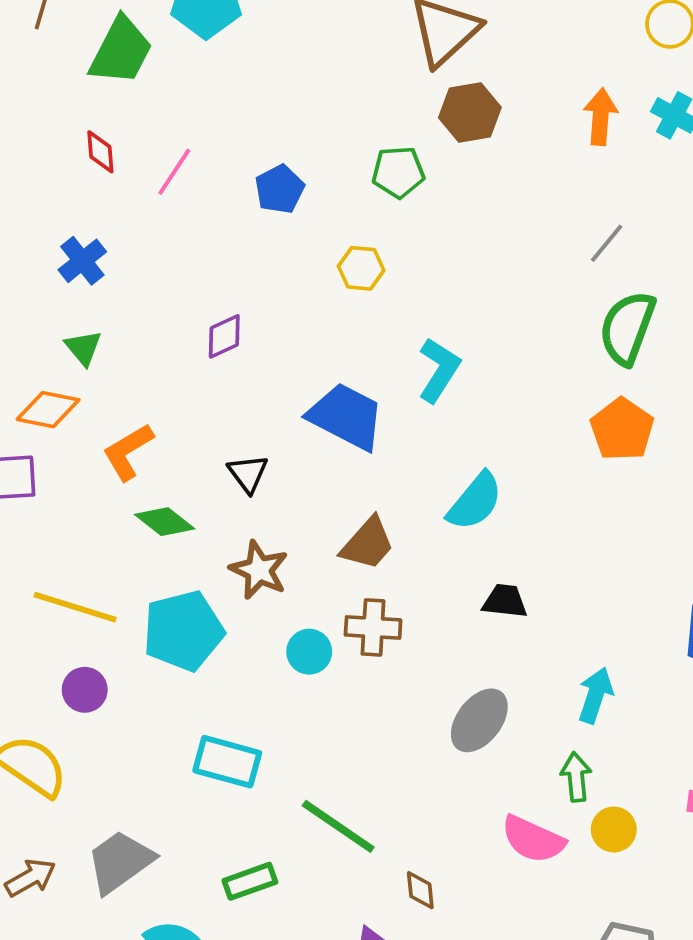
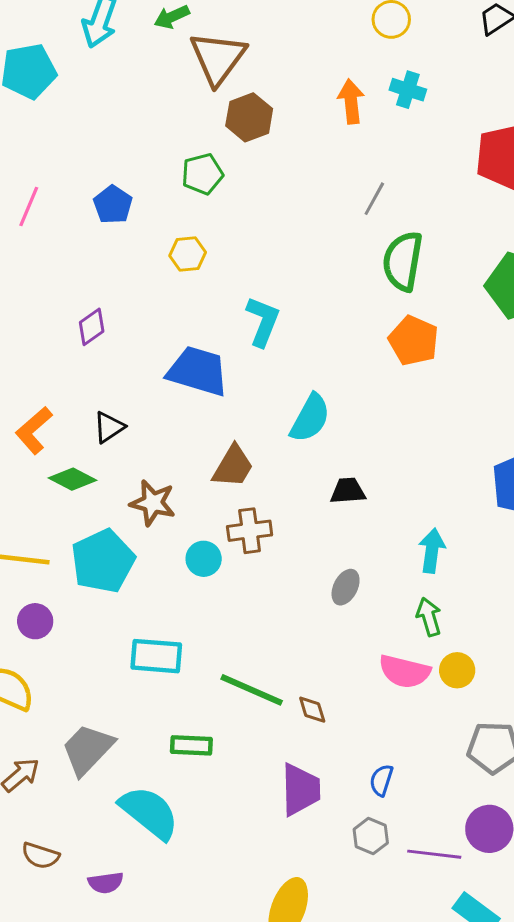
black triangle: (248, 474) -> (109, 427), moved, turned 44
gray ellipse: (479, 720) -> (346, 587), size x0.7
yellow circle: (614, 830) -> (457, 670), moved
green rectangle: (250, 881) -> (191, 745), turned 33
brown diamond: (420, 890) -> (312, 710), moved

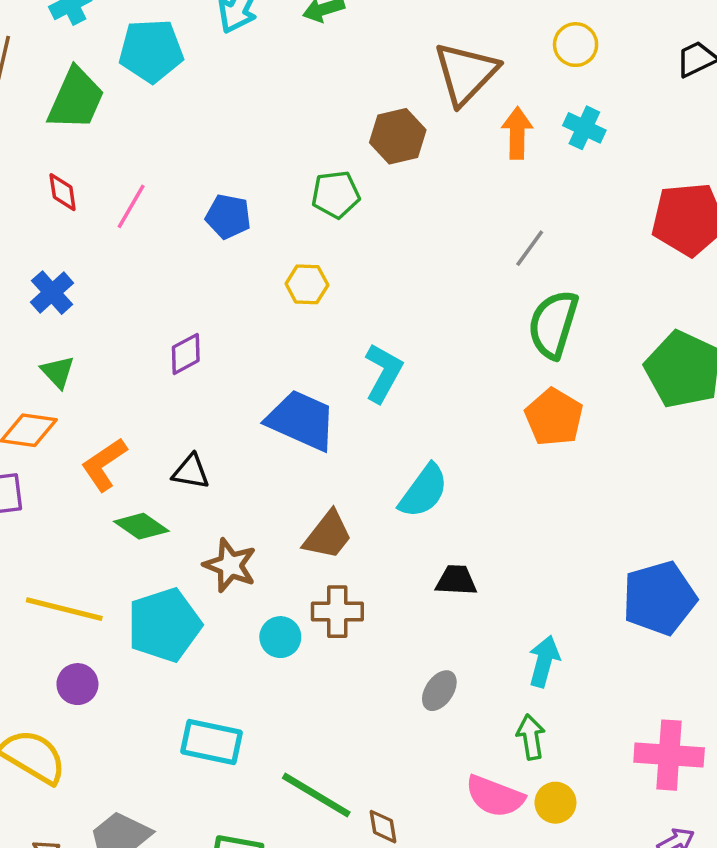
brown triangle: (218, 58) -> (466, 73), moved
blue pentagon: (113, 205) -> (228, 216), turned -30
black triangle: (109, 427) -> (191, 472), turned 36

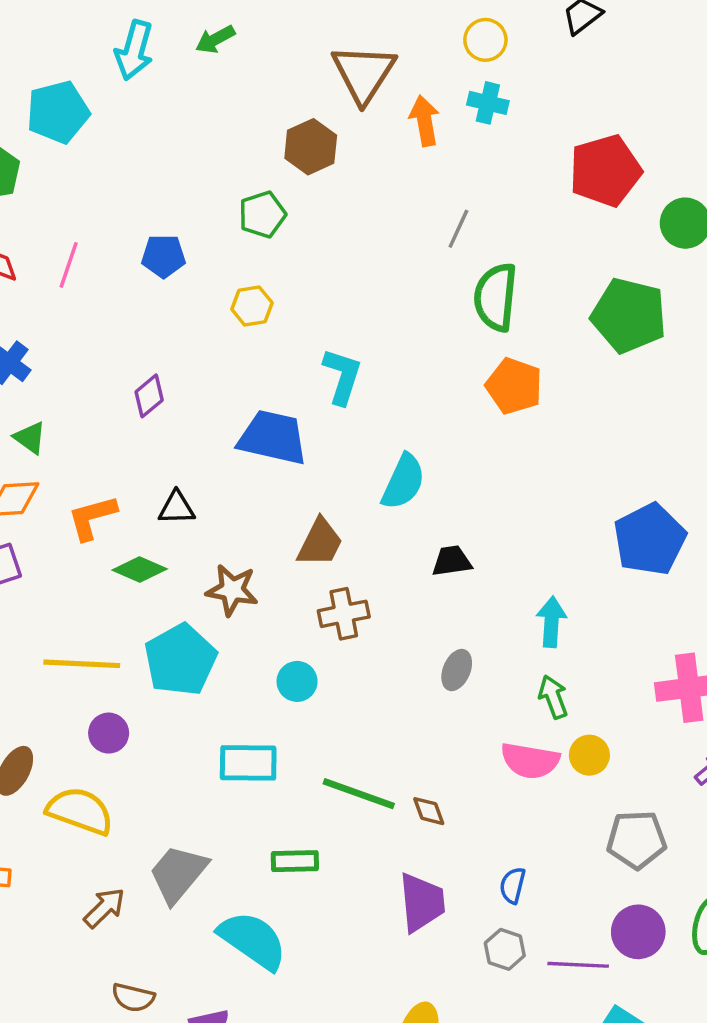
yellow circle: (576, 45) -> (485, 40), moved
orange L-shape: (104, 464) -> (92, 517), turned 30
cyan circle: (280, 637) -> (297, 681), moved

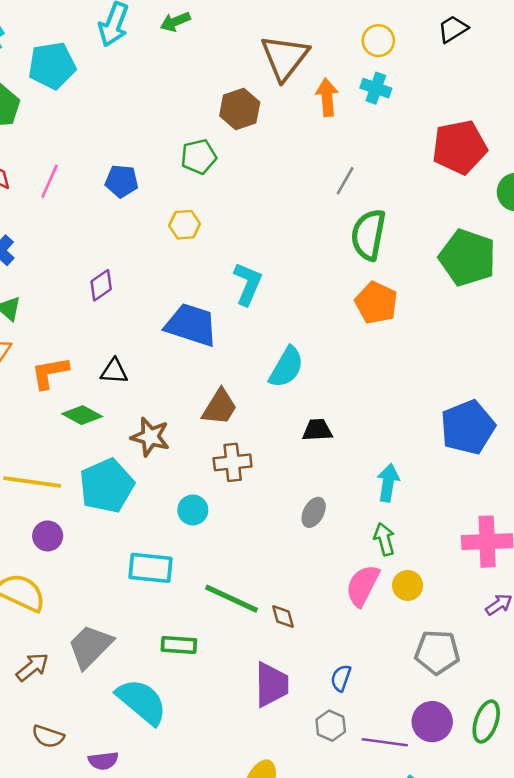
pink semicircle: (530, 761) -> (363, 586), turned 102

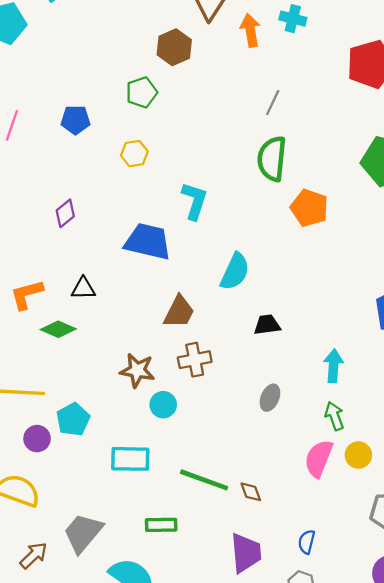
green semicircle: (368, 235) -> (272, 159), moved
brown star: (150, 437) -> (137, 370), moved
cyan pentagon: (107, 486) -> (73, 419), moved, size x0.7

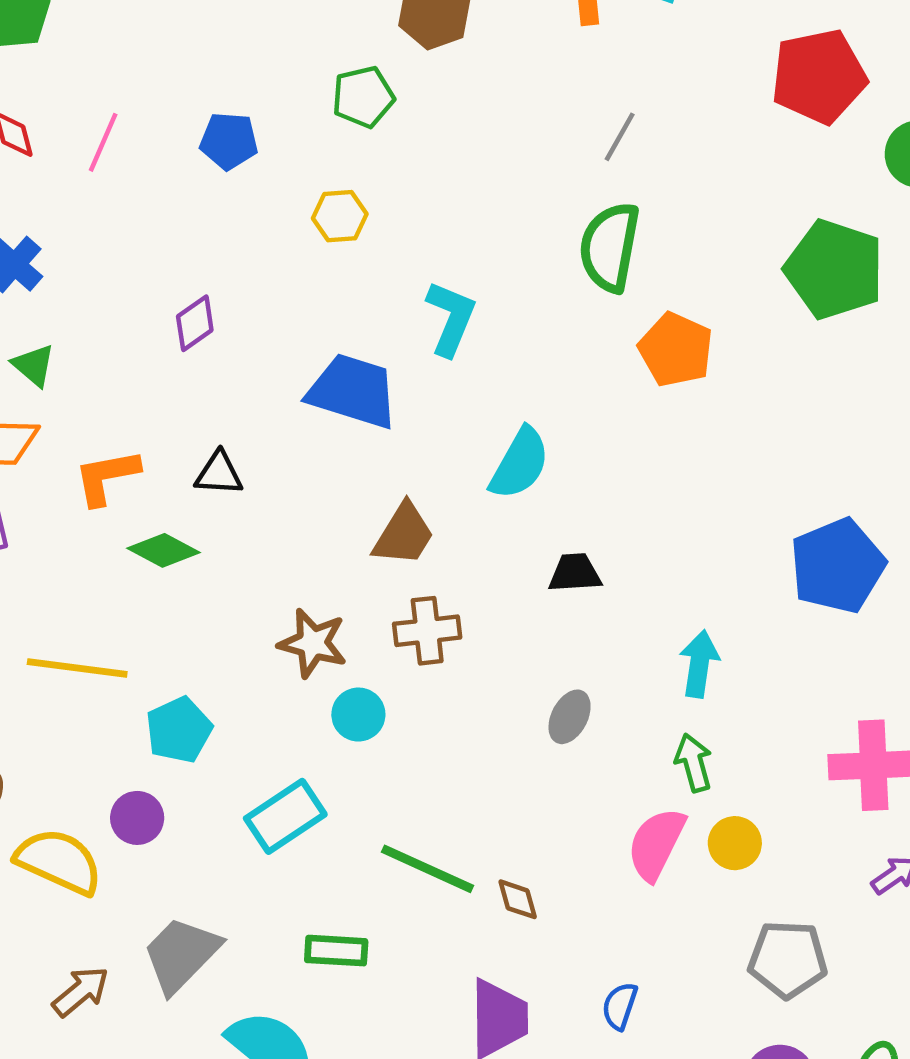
purple circle: (37, 439) -> (137, 818), moved
cyan rectangle: (130, 459) -> (285, 816), turned -39

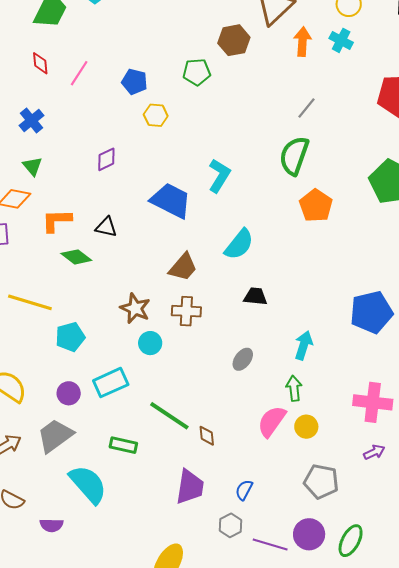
yellow hexagon: (340, 216) -> (156, 115), moved
purple circle: (137, 818) -> (69, 393), moved

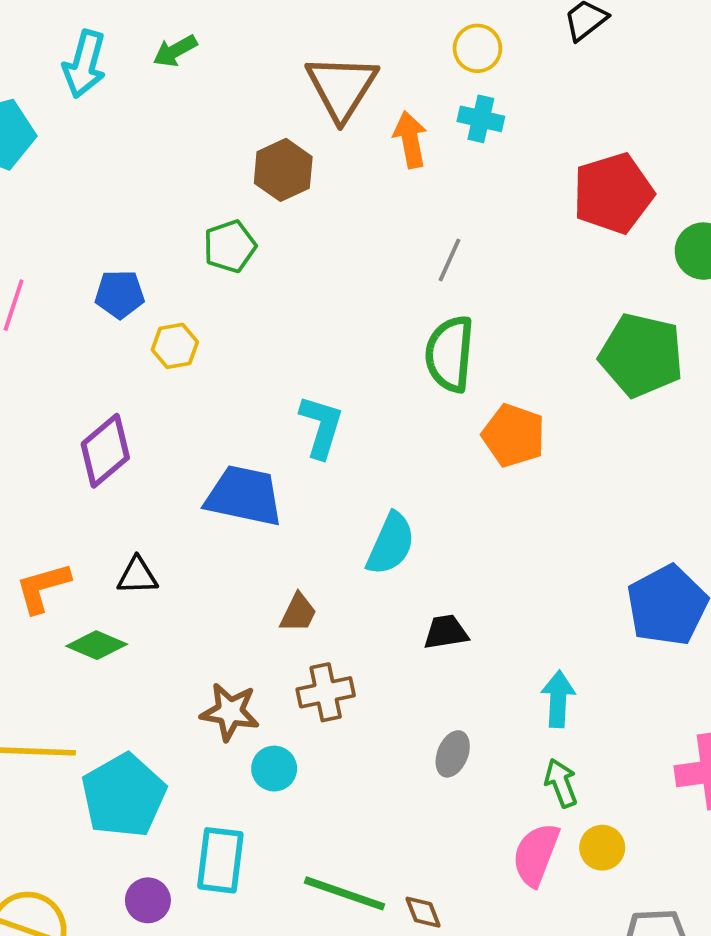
purple diamond: (106, 159) -> (105, 451), size x1.5
brown trapezoid: (183, 267) -> (298, 613), size x0.7
cyan pentagon: (70, 337) -> (124, 796), size x1.5
cyan rectangle: (111, 383) -> (220, 860), turned -44

